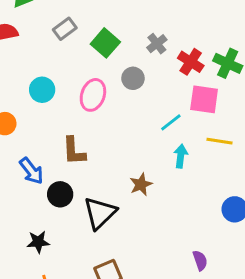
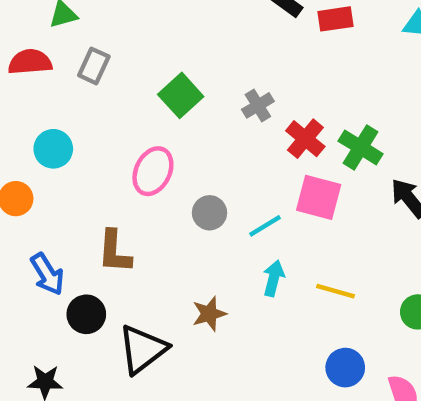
gray rectangle: (65, 29) -> (94, 66), moved, turned -35
gray circle: (133, 78) -> (210, 213), moved
cyan circle: (42, 90) -> (53, 149), moved
yellow line: (219, 141) -> (336, 291), moved

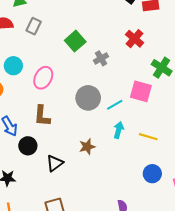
gray cross: (258, 105) -> (101, 58), moved
red cross: (305, 139) -> (134, 39), moved
pink ellipse: (153, 171) -> (43, 78), moved
gray circle: (210, 213) -> (88, 98), size x1.5
black triangle: (143, 349) -> (55, 163), size x0.7

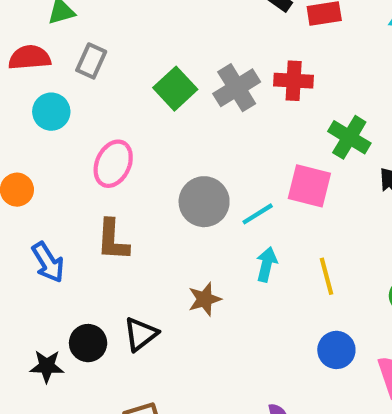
red cross: (134, 39) -> (294, 81), turned -36
gray cross: (101, 58) -> (237, 88), moved, size x1.5
cyan circle: (13, 66) -> (51, 112), moved
yellow line: (148, 137) -> (326, 276), turned 60
black circle: (28, 146) -> (88, 343), moved

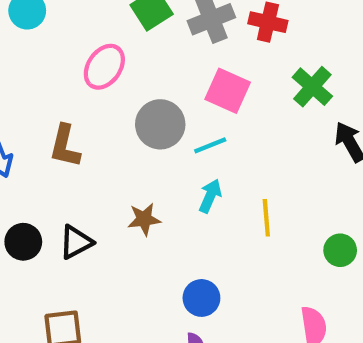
pink ellipse: (113, 164) -> (104, 67), moved
pink square: (309, 186) -> (228, 91), moved
blue circle: (336, 350) -> (201, 298), moved

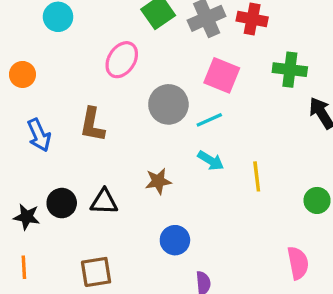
green cross: (312, 87) -> (290, 70), turned -32
cyan arrow: (210, 196) -> (211, 161), turned 100
black triangle: (76, 242) -> (104, 202), turned 32
blue circle: (201, 298) -> (175, 240), moved

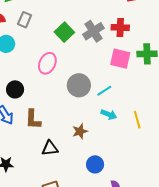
pink square: (222, 75) -> (120, 59), moved
brown L-shape: (92, 125) -> (33, 119), moved
black circle: (62, 203) -> (15, 89), moved

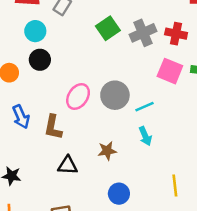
pink ellipse: (47, 63) -> (78, 97), moved
black circle: (15, 89) -> (40, 60), moved
cyan arrow: (109, 114) -> (145, 136), turned 35
yellow line: (137, 120) -> (175, 186), moved

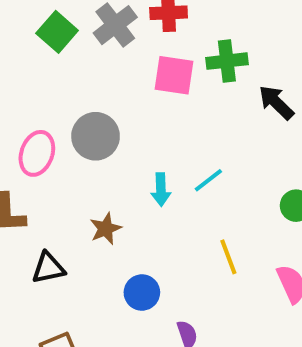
cyan line: (144, 107) -> (208, 180), moved
cyan arrow: (145, 136) -> (161, 190), turned 36

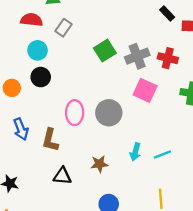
pink square: (174, 75) -> (145, 90), moved
pink ellipse: (37, 153) -> (75, 113), turned -35

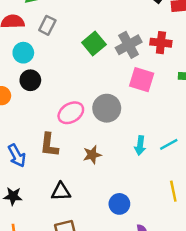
pink ellipse: (75, 113) -> (71, 113), turned 65
blue arrow: (21, 129) -> (17, 156), moved
brown star: (99, 164) -> (92, 155), moved
black triangle: (62, 176) -> (61, 192), moved

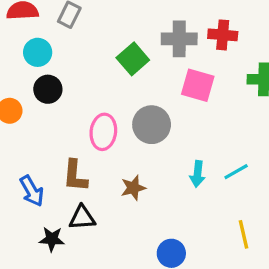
green square: (94, 43) -> (133, 59), moved
gray cross: (129, 45) -> (179, 39), turned 30
pink ellipse: (71, 113) -> (103, 132), turned -50
black triangle: (61, 192) -> (82, 218), moved
black star: (13, 196) -> (52, 239), moved

